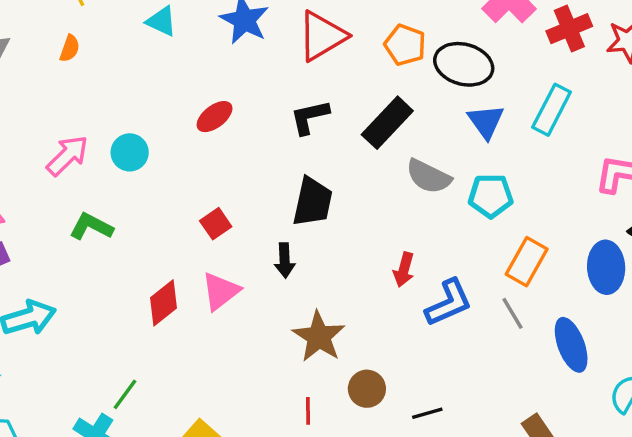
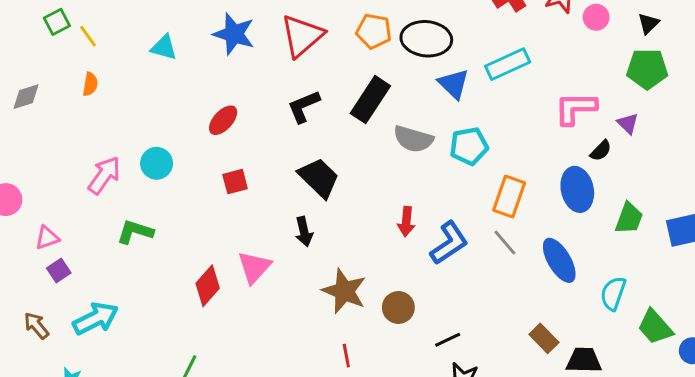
cyan rectangle: (552, 110) -> (508, 64), turned 48
black trapezoid: (313, 202) -> (319, 178), turned -48
red square: (216, 224) -> (235, 182), moved, turned 30
brown circle: (367, 389) -> (398, 307), moved

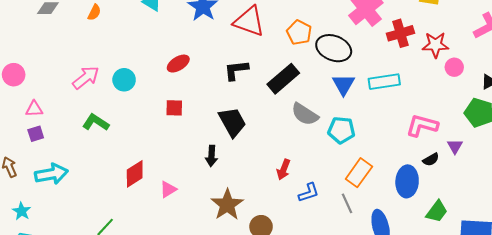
red triangle: (302, 36) -> (249, 21), turned 44
blue L-shape: (449, 243) -> (309, 193), size x0.7
pink triangle: (254, 267) -> (168, 189), moved, size x0.7

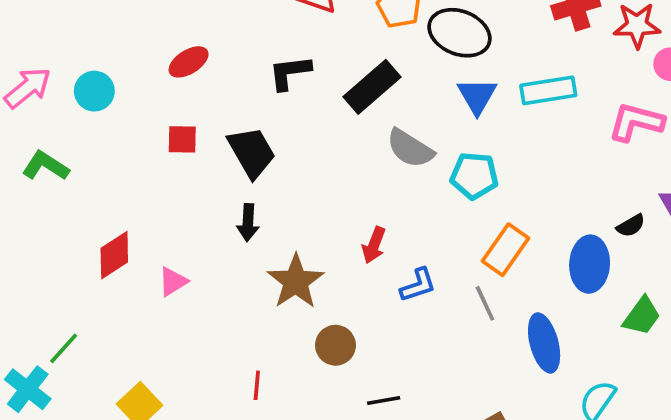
black trapezoid: (232, 122) -> (252, 152), moved
pink L-shape: (422, 125) -> (636, 122), moved
brown star: (227, 205) -> (296, 282), moved

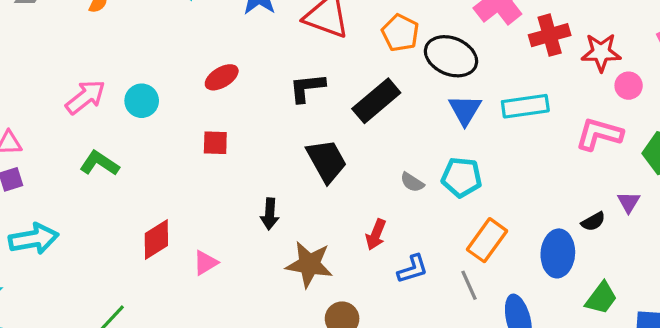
gray semicircle: (410, 148) -> (412, 182), moved, size x0.6
black trapezoid: (252, 152) -> (327, 161), moved
brown star: (296, 282) -> (309, 264), turned -30

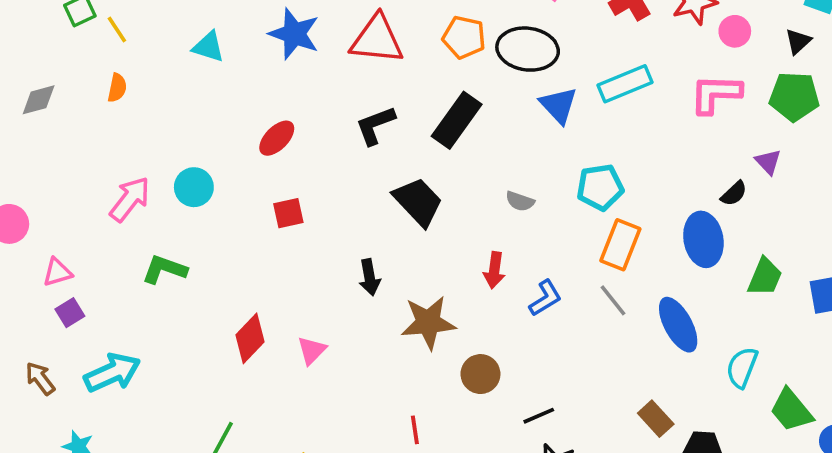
cyan pentagon: (462, 177) -> (600, 187), moved

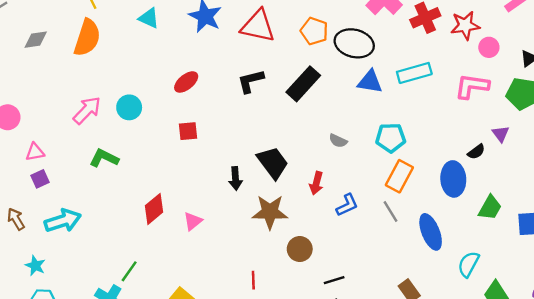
orange semicircle: (117, 88) -> (87, 38), size x2.0
blue triangle: (559, 105) -> (370, 82), turned -44
black trapezoid: (418, 202) -> (273, 163), moved

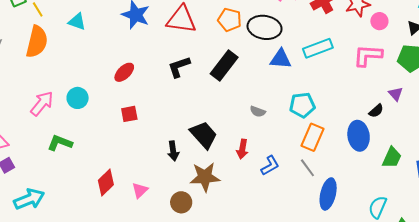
cyan triangle: (149, 18) -> (77, 22), moved
blue ellipse: (431, 232) -> (328, 194), moved, turned 40
brown circle: (300, 249) -> (181, 202), moved

